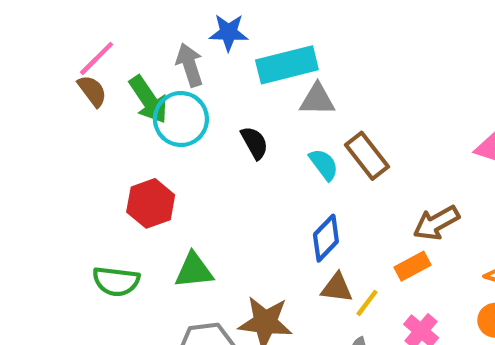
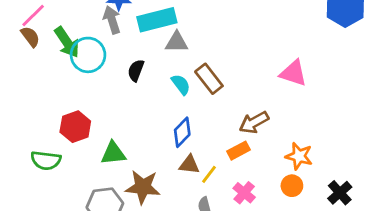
gray arrow: (190, 65) -> (112, 20), moved
black semicircle: (255, 143) -> (136, 70), turned -130
red hexagon: (151, 203) -> (75, 127), moved
green triangle: (194, 270) -> (113, 153), moved

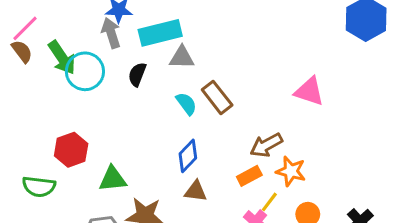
black semicircle: (136, 70) -> (137, 74), moved
orange star: (299, 156) -> (291, 171), moved
yellow line: (209, 174) -> (269, 202), moved

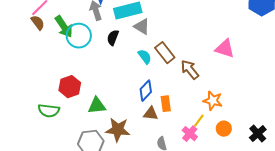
gray triangle: (182, 58) -> (142, 27), turned 30
brown arrow: (266, 145) -> (190, 70), moved, turned 80
orange rectangle: (249, 176) -> (166, 104), moved, turned -70

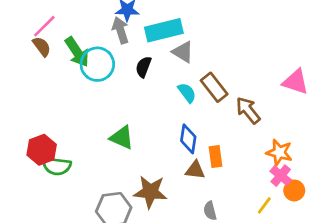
red hexagon: (70, 87) -> (42, 150), moved
blue diamond: (146, 91) -> (188, 139), turned -35
green triangle: (97, 106) -> (122, 138), moved, turned 30
yellow line: (199, 121) -> (264, 205), moved
pink cross: (190, 134) -> (281, 176), moved

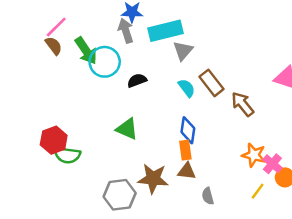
gray triangle: (183, 52) -> (183, 51), turned 40
black semicircle: (144, 67) -> (137, 80), moved, turned 48
orange star: (279, 152) -> (254, 155), moved
orange rectangle: (215, 157) -> (185, 150), moved
brown triangle: (195, 170) -> (187, 171), moved

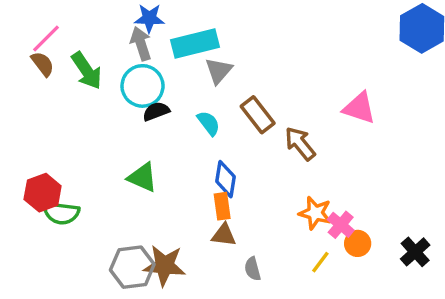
cyan circle: (105, 62) -> (143, 86), moved
cyan semicircle: (187, 88) -> (209, 123), moved
brown star: (153, 179) -> (165, 265), moved

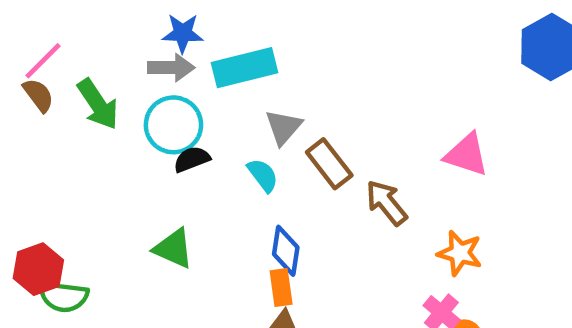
gray arrow: (141, 44) -> (171, 68), turned 108
gray triangle: (219, 71) -> (283, 127), moved
orange star: (315, 213) -> (460, 253), moved

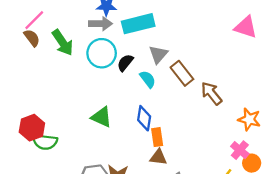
pink triangle: (467, 155) -> (246, 27), moved
black semicircle: (192, 159) -> (125, 63), moved, turned -30
blue diamond: (286, 251) -> (144, 118), moved

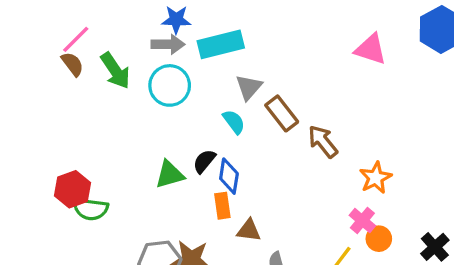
black semicircle: (125, 63) -> (204, 161), moved
green triangle: (102, 117) -> (170, 174), turned -40
orange star: (249, 119) -> (376, 178), turned 30
orange rectangle: (157, 137) -> (222, 206), moved

